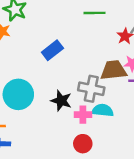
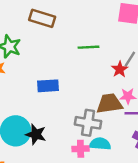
blue rectangle: (52, 50) -> (48, 86), turned 36
black star: (61, 101) -> (36, 134), moved

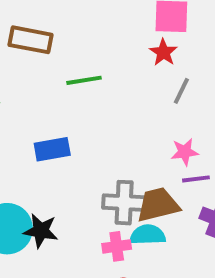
green line: (88, 47) -> (84, 80), moved
red star: (120, 69) -> (163, 52), moved
brown trapezoid: (109, 104) -> (158, 205), moved

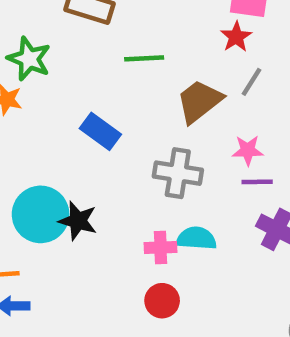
blue rectangle: (52, 149) -> (100, 131), turned 40
gray cross: (124, 203) -> (178, 173), moved
brown trapezoid: (158, 205) -> (199, 101), moved, turned -30

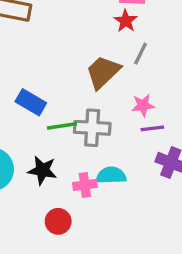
green line: (144, 58) -> (62, 126), moved
black star: (78, 221) -> (42, 170), moved
red circle: (162, 301) -> (58, 221), moved

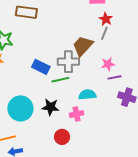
red star: (126, 21) -> (106, 19), moved
gray cross: (92, 128) -> (68, 62), moved
cyan semicircle: (111, 175) -> (87, 95), moved

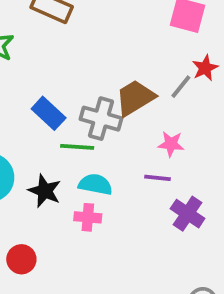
red star: (106, 19) -> (205, 68), moved
purple line: (115, 77) -> (157, 178), moved
cyan semicircle: (87, 95) -> (95, 184), moved
red circle: (62, 137) -> (21, 259), moved

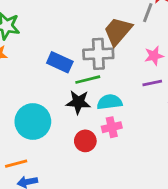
black star: (45, 191) -> (78, 102), moved
red circle: (21, 259) -> (85, 141), moved

